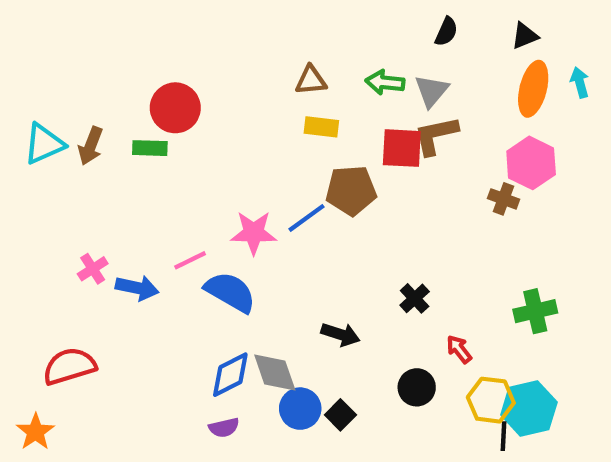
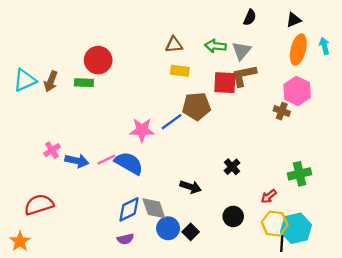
pink line: (190, 260) -> (106, 160), moved
red arrow: (459, 349) -> (269, 196), moved, turned -91

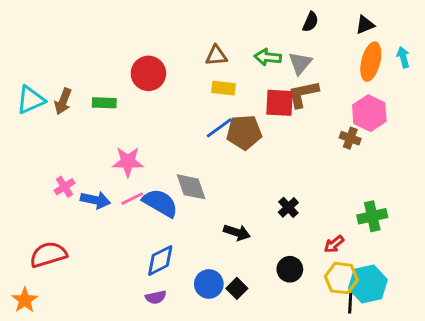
red circle: (98, 60) -> (148, 73), moved
blue line: (172, 122) -> (219, 128), moved
pink star: (142, 130) -> (128, 162), moved
gray diamond: (154, 208) -> (191, 187), moved

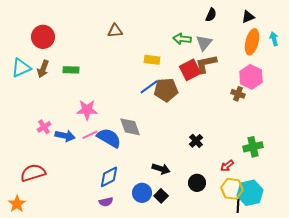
brown triangle: (216, 56) -> (115, 31), moved
red circle: (148, 73) -> (43, 37), moved
red square: (280, 103) -> (190, 70), turned -30
black arrow: (237, 232) -> (161, 169), moved

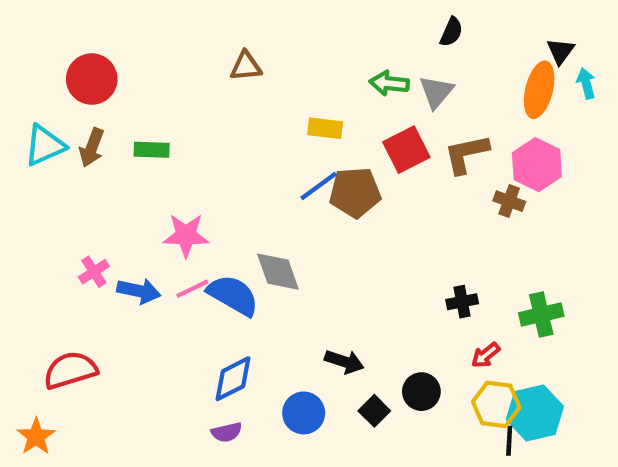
black triangle: (248, 17) -> (561, 51), moved, turned -32
brown L-shape: (206, 64) -> (466, 154), moved
black cross: (196, 141) -> (462, 302), moved, turned 32
black square: (161, 196) -> (374, 411), moved

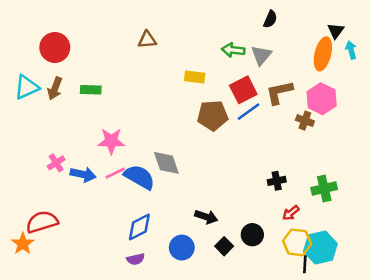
blue line: (319, 186) -> (248, 112), moved
orange star: (36, 437) -> (23, 244), moved

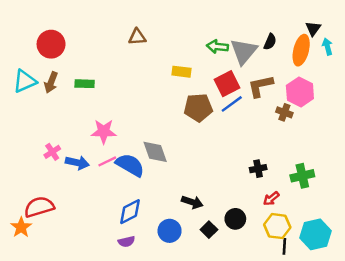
black semicircle: (270, 19) -> (270, 42), moved
gray triangle: (261, 55) -> (244, 51), size x1.4
cyan hexagon: (320, 248) -> (315, 234), moved

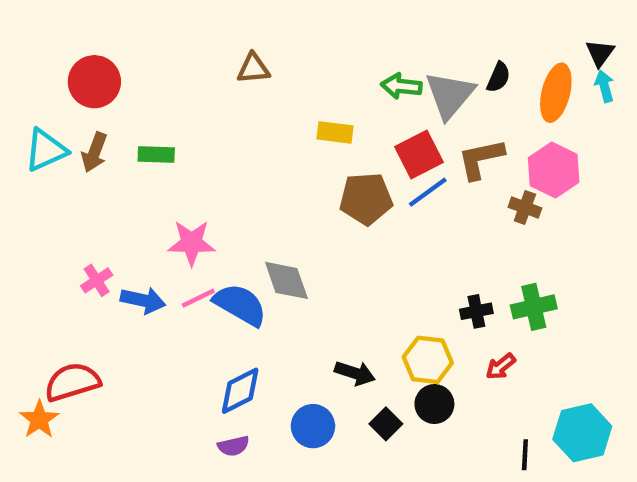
black triangle: (313, 29) -> (600, 53), moved
green cross: (302, 176) -> (534, 307), moved
yellow hexagon: (277, 226) -> (428, 360), moved

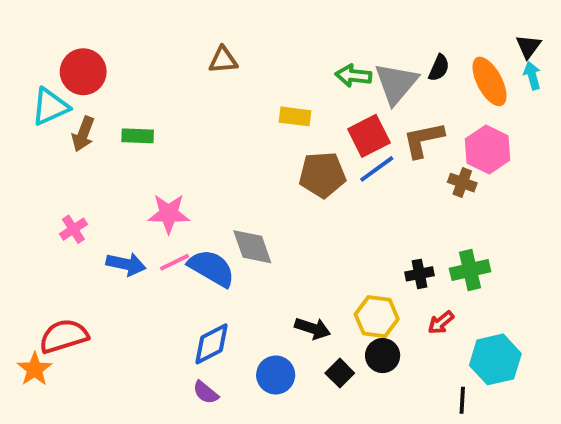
orange ellipse: (556, 93) -> (489, 81), turned -42
cyan triangle: (46, 150) -> (50, 107), moved
pink cross: (97, 280) -> (73, 229), moved
cyan hexagon: (582, 433) -> (495, 359), moved
purple semicircle: (233, 446) -> (206, 392), turned 52

